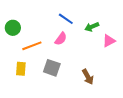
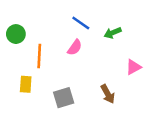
pink triangle: (109, 41) -> (133, 67), moved
orange line: (32, 46) -> (39, 56), turned -66
gray square: (52, 68) -> (64, 98), moved, turned -36

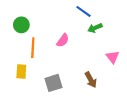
blue line: (81, 23) -> (84, 11), moved
green circle: (16, 34) -> (21, 25), moved
pink triangle: (133, 67) -> (113, 57), turned -40

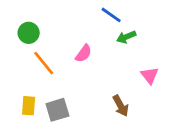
orange line: (33, 48) -> (44, 63), turned -42
yellow rectangle: (21, 71) -> (29, 106), moved
gray square: (53, 83) -> (57, 110), moved

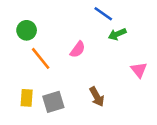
brown arrow: (121, 106) -> (97, 97), moved

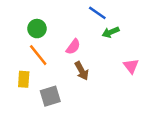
green circle: (27, 30) -> (37, 29), moved
brown arrow: (97, 97) -> (82, 71), moved
yellow rectangle: (27, 98) -> (24, 79), moved

